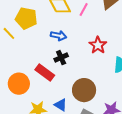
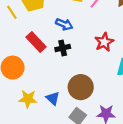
red rectangle: (45, 73) -> (36, 42), moved

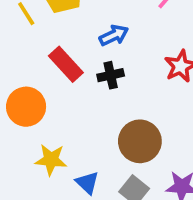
blue arrow: (64, 24) -> (114, 35), turned -49
blue triangle: (53, 98) -> (87, 183), moved

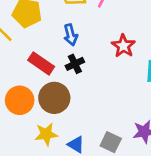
blue arrow: (114, 35) -> (71, 35), turned 114
brown circle: (140, 141) -> (54, 98), moved

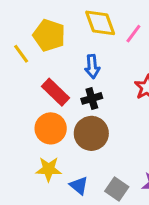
brown circle: (54, 98) -> (91, 133), moved
orange circle: (20, 100) -> (51, 128), moved

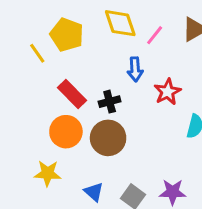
blue arrow: (92, 66) -> (135, 69), moved
yellow star: (49, 169) -> (48, 173), moved

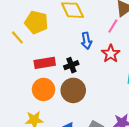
pink line: (155, 35) -> (113, 26), moved
red rectangle: (72, 94) -> (45, 63), turned -48

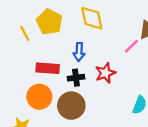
blue arrow: (86, 41) -> (79, 52), moved
red star: (111, 54) -> (105, 73), moved

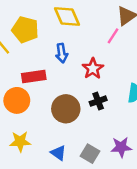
black cross: (76, 78) -> (98, 101), moved
orange circle: (39, 97) -> (17, 100), moved

